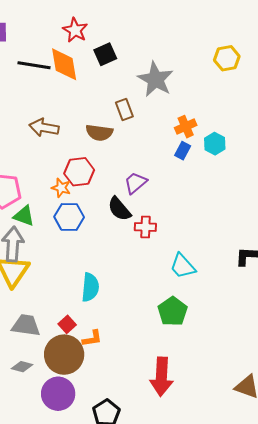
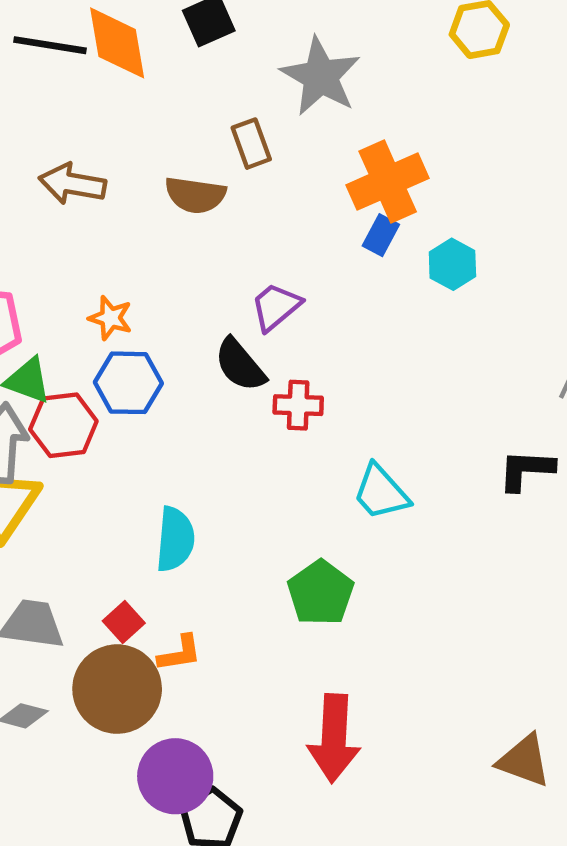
orange cross: (186, 127) -> (388, 182), size x1.6
cyan hexagon: (215, 144) -> (452, 264), moved
red hexagon: (79, 172) -> (63, 425), moved
green pentagon: (173, 311) -> (321, 593), moved
purple circle: (58, 394) -> (175, 776), moved

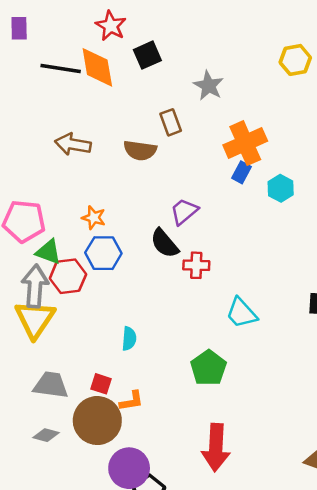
gray star: (321, 76) -> (209, 86), size x0.7
cyan semicircle: (175, 539) -> (129, 339), size x0.7
red square: (124, 622) -> (101, 384), turned -30

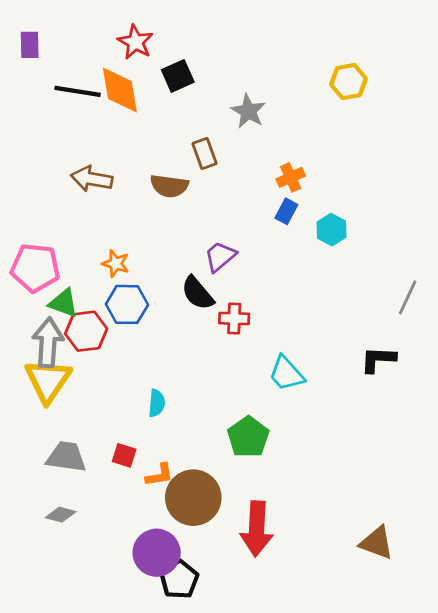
orange cross: (245, 143) -> (291, 177), size x0.6
brown circle: (97, 421) -> (193, 498), moved

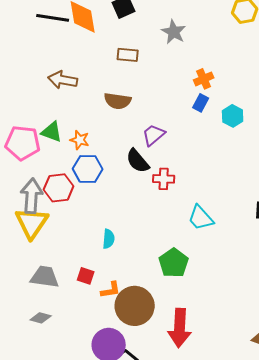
brown rectangle: (205, 153) -> (128, 55), moved, turned -65
brown semicircle: (169, 186) -> (118, 101), moved
green triangle: (63, 303) -> (52, 132), moved

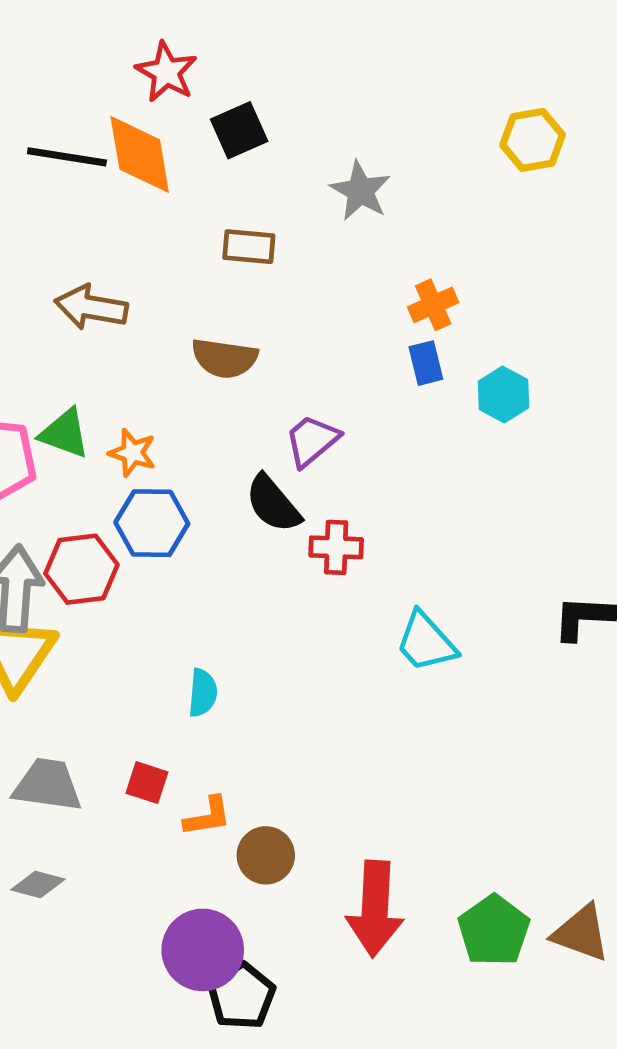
blue rectangle: (201, 103) -> (426, 363), turned -42
green pentagon: (174, 263) -> (494, 931), moved
brown circle: (135, 306) -> (266, 855), size x0.6

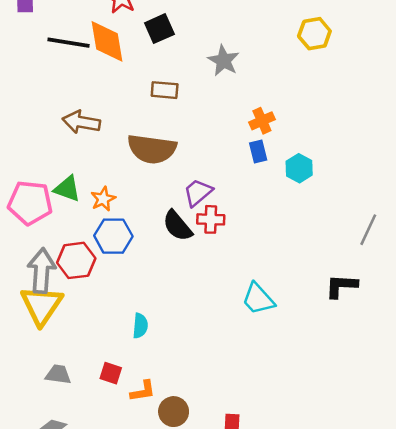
brown semicircle: (225, 358) -> (152, 149), size x1.4
orange star: (132, 453) -> (103, 199), turned 30
red cross: (336, 547) -> (211, 219), moved
gray trapezoid: (48, 785) -> (58, 374), size x0.7

